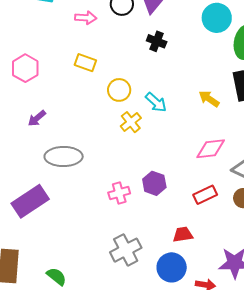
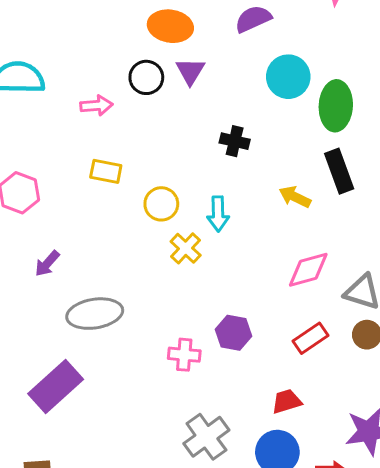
black cross: (157, 41) -> (235, 141), moved
cyan arrow: (156, 102) -> (218, 214), turned 55
pink cross: (119, 193) -> (184, 355), turned 30

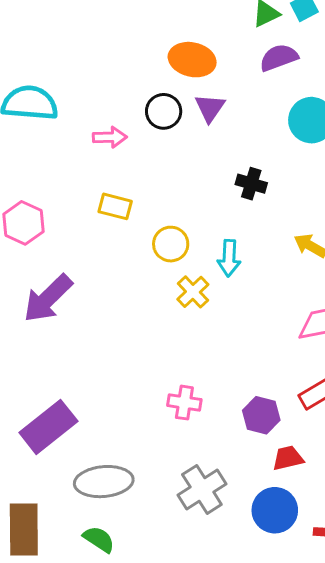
purple arrow: (47, 264) -> (48, 298), size x1.8
gray ellipse: (95, 314) -> (104, 482), moved
purple hexagon: (233, 333) -> (261, 415), moved

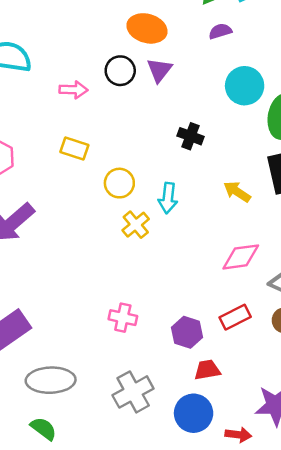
purple semicircle: (279, 58) -> (220, 31), size x0.7

